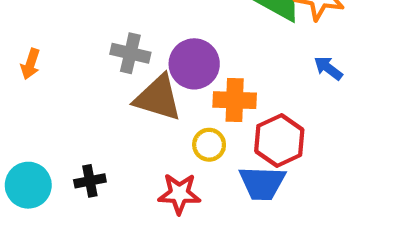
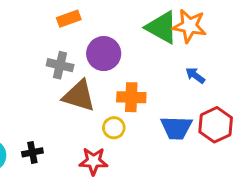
purple circle: (194, 64) -> (104, 54), moved
red hexagon: (279, 140) -> (216, 125), moved
blue trapezoid: (262, 183) -> (176, 128), moved

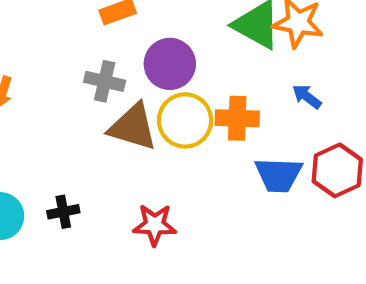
orange cross: (131, 97) -> (237, 118), moved
yellow circle: (114, 128) -> (185, 120), moved, size x1.6

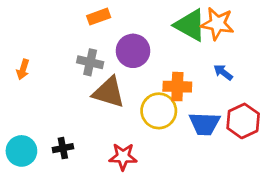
yellow circle: (185, 120) -> (159, 111), moved

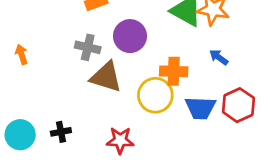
orange arrow: (23, 69) -> (22, 54), turned 144

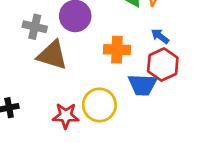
yellow circle: (155, 95) -> (99, 105), moved
red hexagon: (238, 105) -> (163, 65), moved

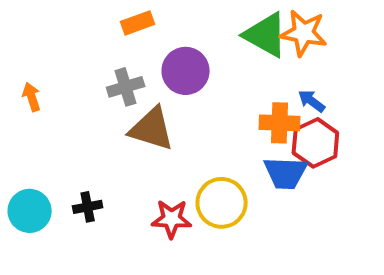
gray cross: (35, 27) -> (126, 87), turned -30
orange cross: (117, 50) -> (280, 123), moved

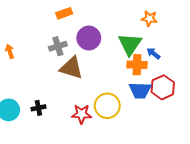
orange star: (303, 33) -> (149, 18), size x0.7
green triangle: (266, 35) -> (130, 44), moved, turned 35
red hexagon: (315, 143) -> (163, 87), moved

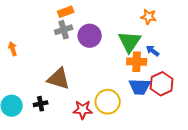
gray cross: (58, 46) -> (64, 30), moved
brown triangle: (71, 68) -> (59, 79), moved

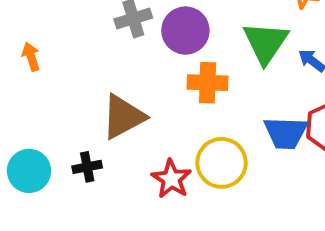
orange cross: (137, 62) -> (208, 83), moved
brown triangle: (59, 79) -> (123, 117), turned -45
red star: (83, 110) -> (171, 179), turned 30

